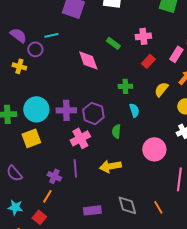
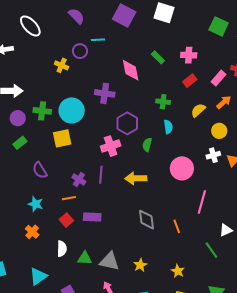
purple semicircle: (18, 35) -> (76, 16), moved
purple cross: (66, 110) -> (105, 93), moved
orange line: (47, 196) -> (69, 198), turned 40
purple rectangle: (92, 210) -> (92, 217), moved
red square: (39, 217) -> (66, 220), moved

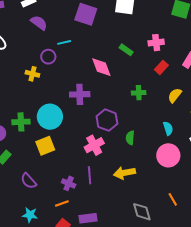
cyan semicircle: (168, 127) -> (168, 128), moved
orange line: (177, 226) -> (173, 199), moved

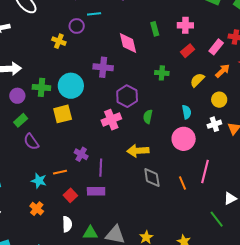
green rectangle: (126, 50) -> (155, 29), turned 32
purple line: (90, 175) -> (101, 168), moved
purple semicircle: (29, 181) -> (31, 142), moved
orange line: (62, 204) -> (60, 172), moved
gray diamond: (142, 212) -> (152, 178), moved

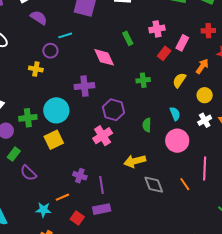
pink rectangle: (216, 47) -> (182, 43), moved
green semicircle: (148, 117) -> (147, 125), moved

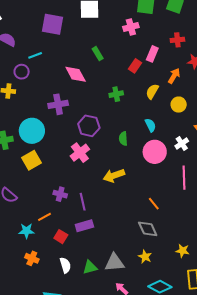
pink cross: (157, 29) -> (131, 27), moved
white cross: (205, 120) -> (182, 143), moved
orange line: (185, 184) -> (154, 204), moved
gray diamond: (154, 185) -> (148, 229), moved

